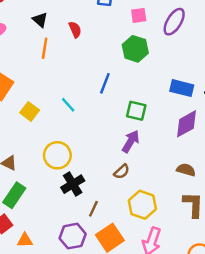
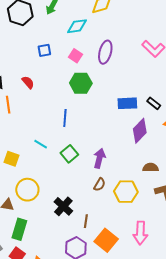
pink square: (139, 15) -> (75, 56), turned -32
green square: (136, 111) -> (69, 154), moved, turned -36
yellow circle: (57, 155) -> (27, 190), moved
yellow hexagon: (142, 205) -> (126, 192), moved

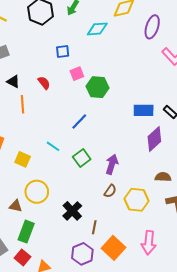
purple ellipse: (105, 52) -> (152, 27), moved
pink square: (75, 56) -> (77, 74), moved, turned 32
blue line: (65, 118) -> (79, 121), turned 36

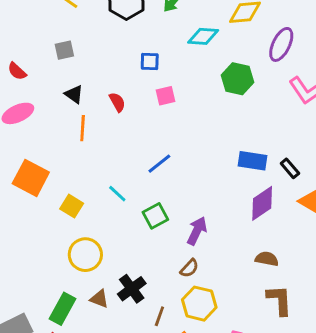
green hexagon: (98, 87) -> (237, 79), moved
yellow hexagon: (137, 200) -> (199, 304), moved
brown triangle: (16, 206) -> (99, 299), moved

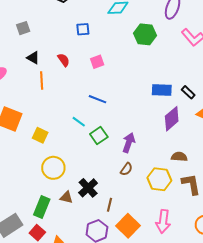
pink square: (165, 96) -> (97, 62), moved
blue line: (159, 164) -> (98, 99), turned 66
cyan line: (117, 194) -> (79, 122), moved
yellow hexagon: (199, 304) -> (159, 179), moved

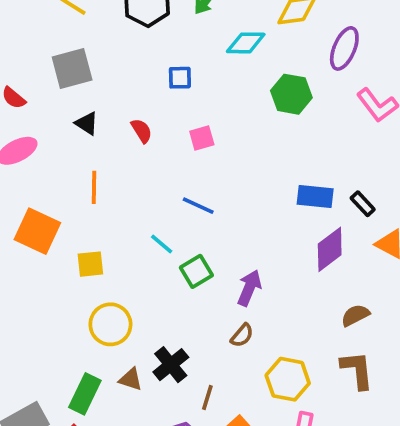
gray square: (23, 28) -> (72, 69), size x1.6
orange line: (42, 81) -> (94, 187), moved
yellow square: (40, 135) -> (90, 264), turned -35
brown semicircle: (179, 157) -> (355, 315), moved, turned -35
yellow hexagon: (159, 179) -> (288, 379), moved

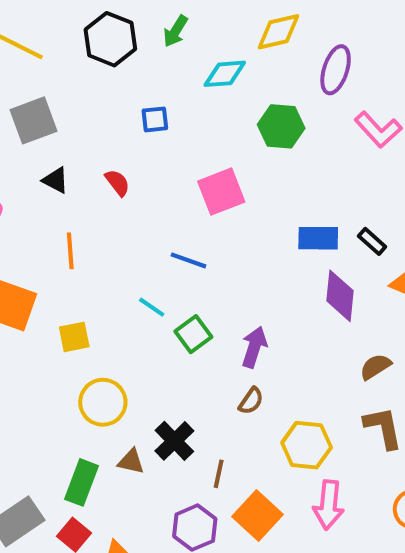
pink square: (202, 138) -> (221, 192), moved, size x1.6
purple diamond: (330, 249) -> (340, 296), turned -42

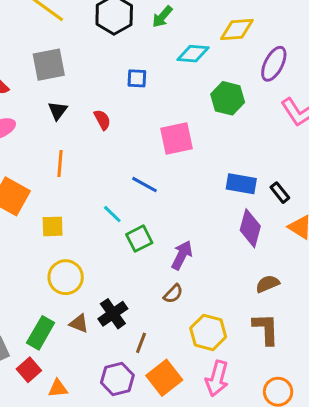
black triangle: (55, 180) -> (58, 111), turned 30

